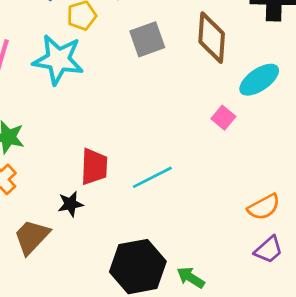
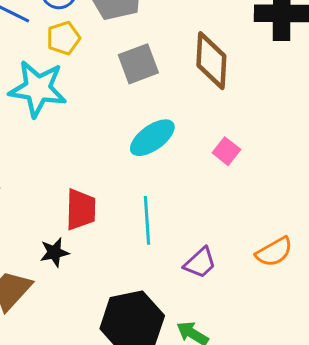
cyan ellipse: (259, 80) -> (152, 138), moved
cyan line: (152, 177) -> (147, 220), turned -66
purple trapezoid: (269, 250) -> (200, 263), moved

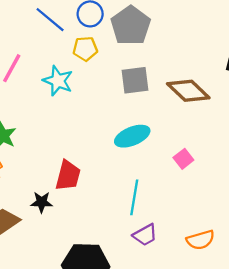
brown diamond: (211, 61) -> (188, 91), turned -63
cyan star: (38, 89) -> (58, 81), size x0.7
cyan line: (147, 220) -> (134, 197), moved

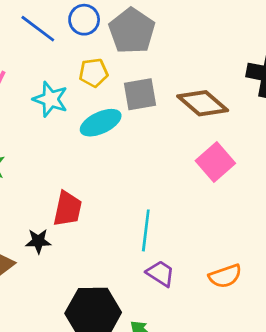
yellow pentagon: (85, 49) -> (93, 73), moved
cyan ellipse: (132, 136) -> (101, 123), moved
pink square: (183, 159) -> (215, 162), moved, size x1.6
purple trapezoid: (145, 235) -> (160, 273), turned -115

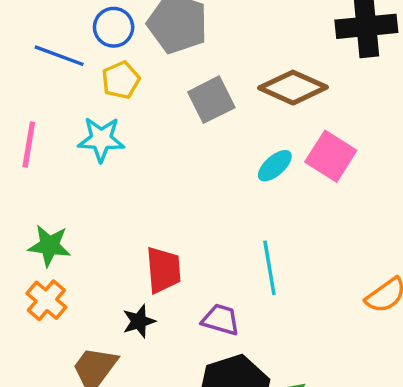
yellow pentagon: (93, 73) -> (121, 80), moved
cyan ellipse: (101, 123) -> (275, 166), moved, size x0.7
purple trapezoid: (160, 273) -> (221, 320), moved

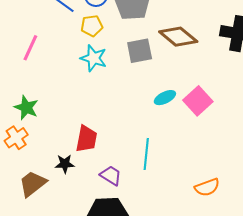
brown diamond: (293, 88) -> (178, 37), moved
cyan star: (101, 139) -> (94, 58), moved

